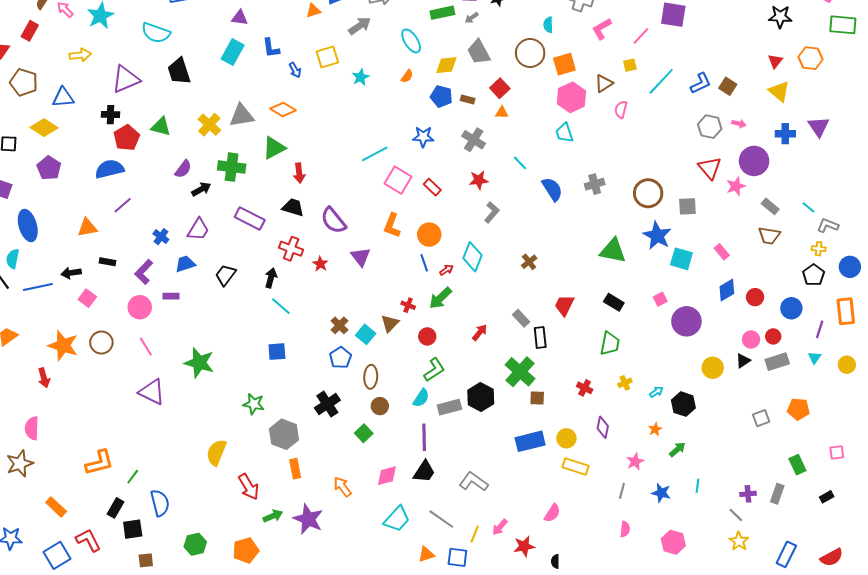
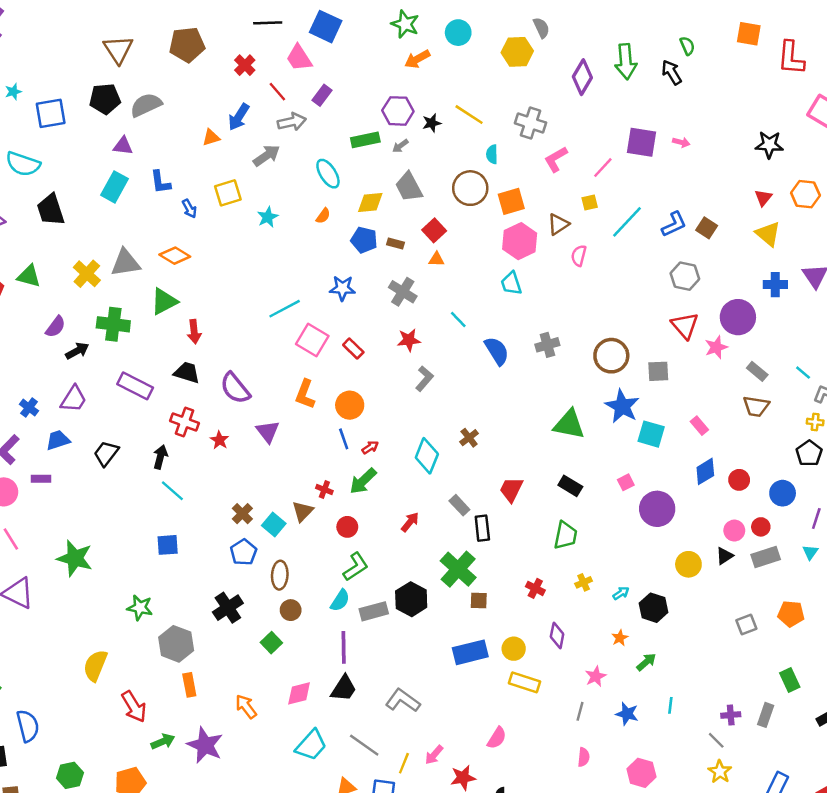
pink arrow: (739, 124) -> (681, 142), moved
cyan diamond: (473, 257) -> (427, 456), moved

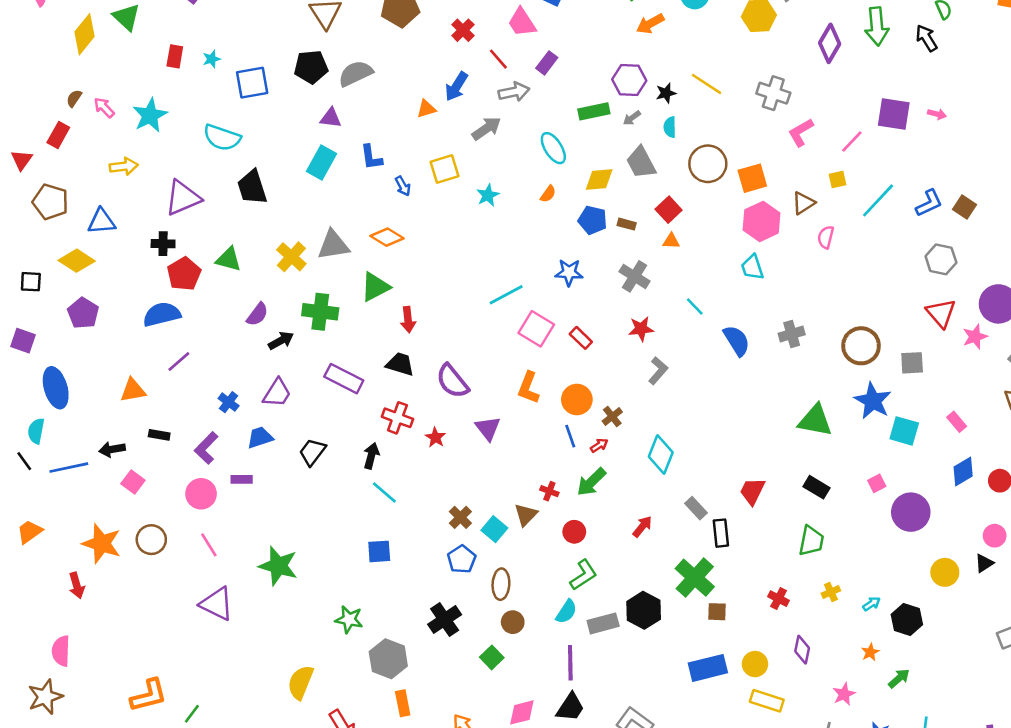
cyan semicircle: (492, 154) -> (670, 127), moved
brown cross: (469, 438) -> (612, 417), moved

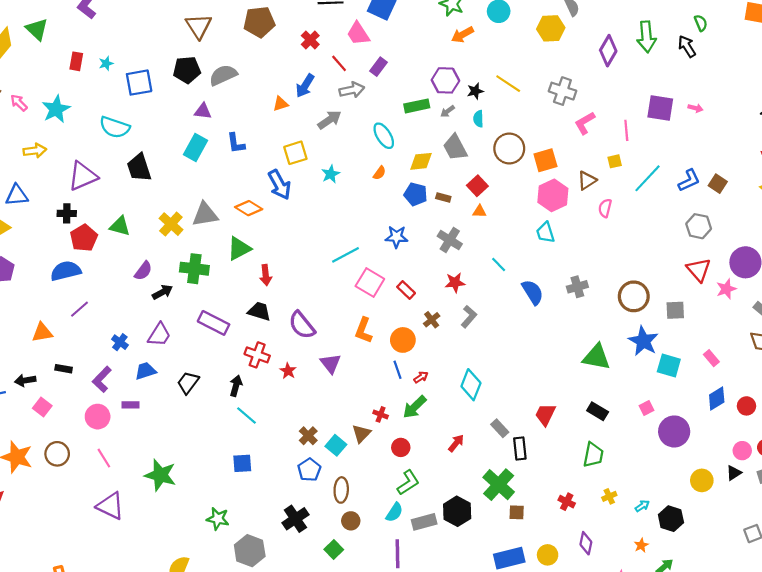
pink line: (852, 142) -> (626, 130), turned -48
blue arrow: (403, 186) -> (279, 185), moved, size x1.8
brown cross: (612, 417) -> (432, 320), moved

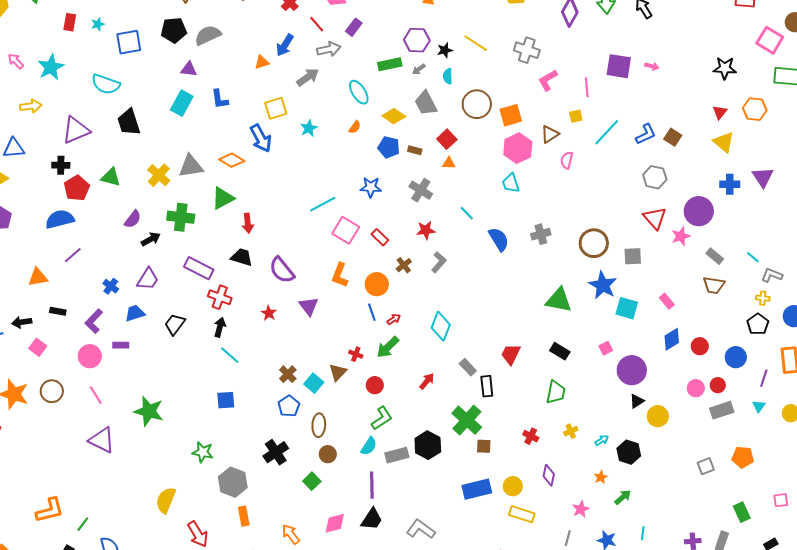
yellow diamond: (421, 161) -> (394, 116), turned 40
red cross: (257, 355) -> (220, 297), moved
black triangle: (734, 473) -> (637, 401), moved

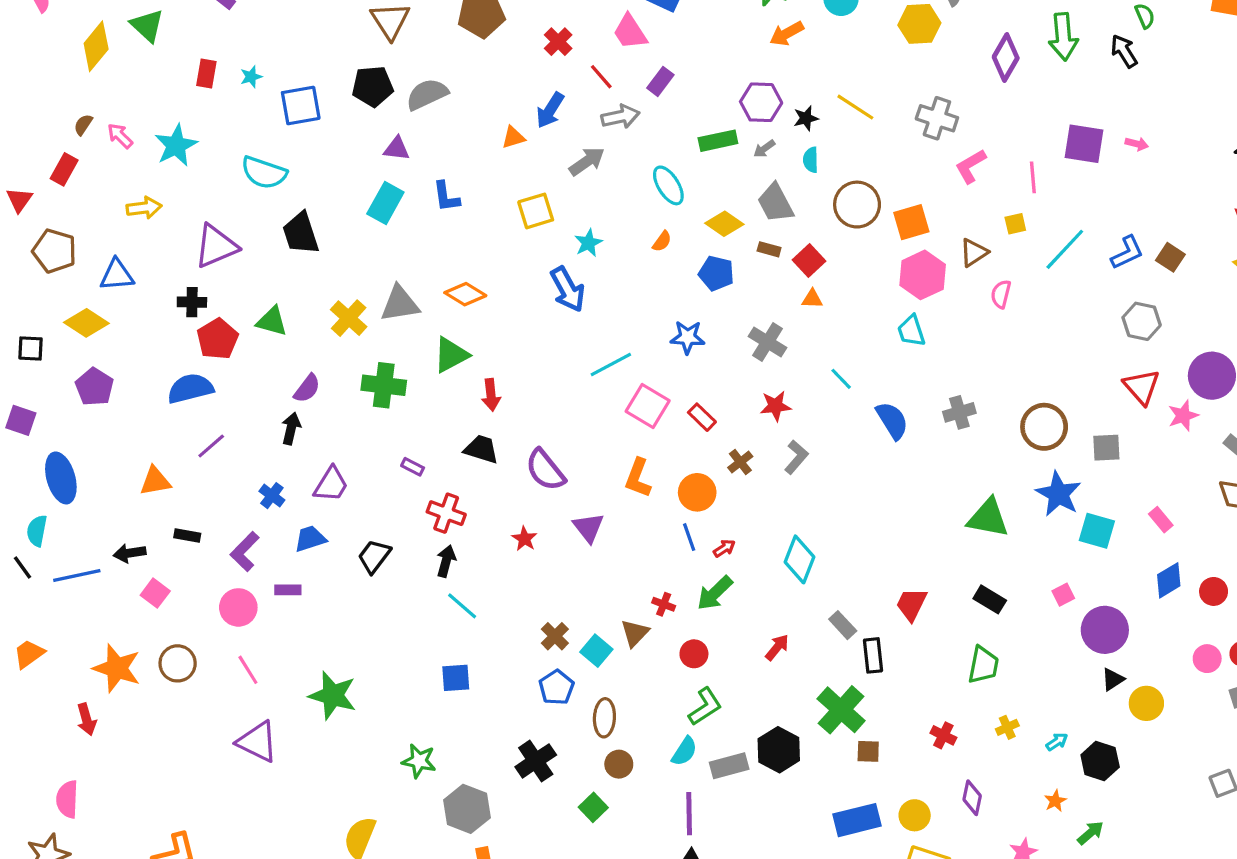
blue arrow: (261, 138) -> (568, 289), moved
brown rectangle: (415, 150) -> (769, 249), moved
black arrow: (151, 239) -> (291, 428), moved, turned -48
purple rectangle: (199, 268) -> (413, 467), size x0.5

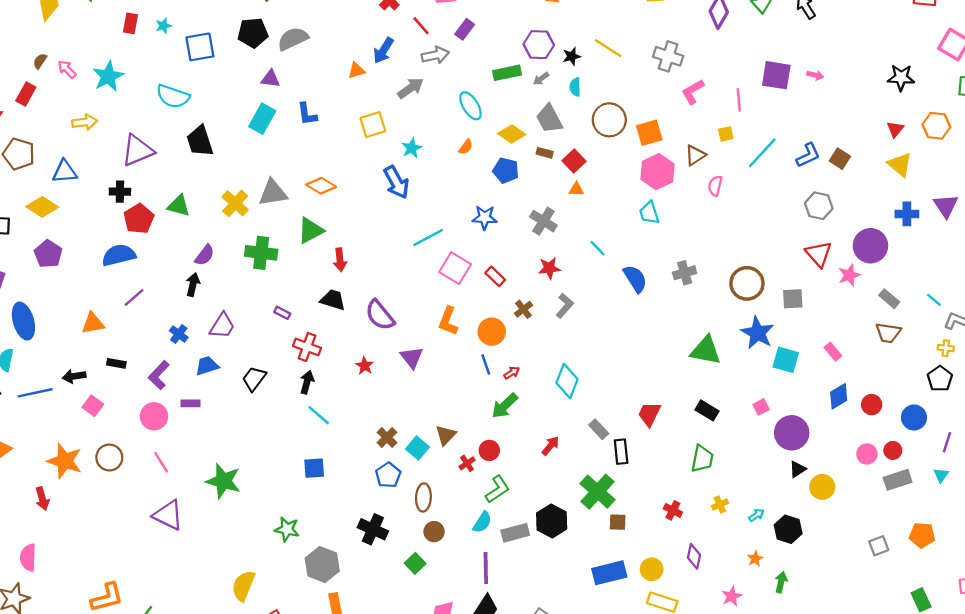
red cross: (664, 604) -> (467, 463), moved, turned 35
black cross: (536, 761) -> (373, 529), turned -32
green arrow: (1090, 833) -> (781, 582), turned -36

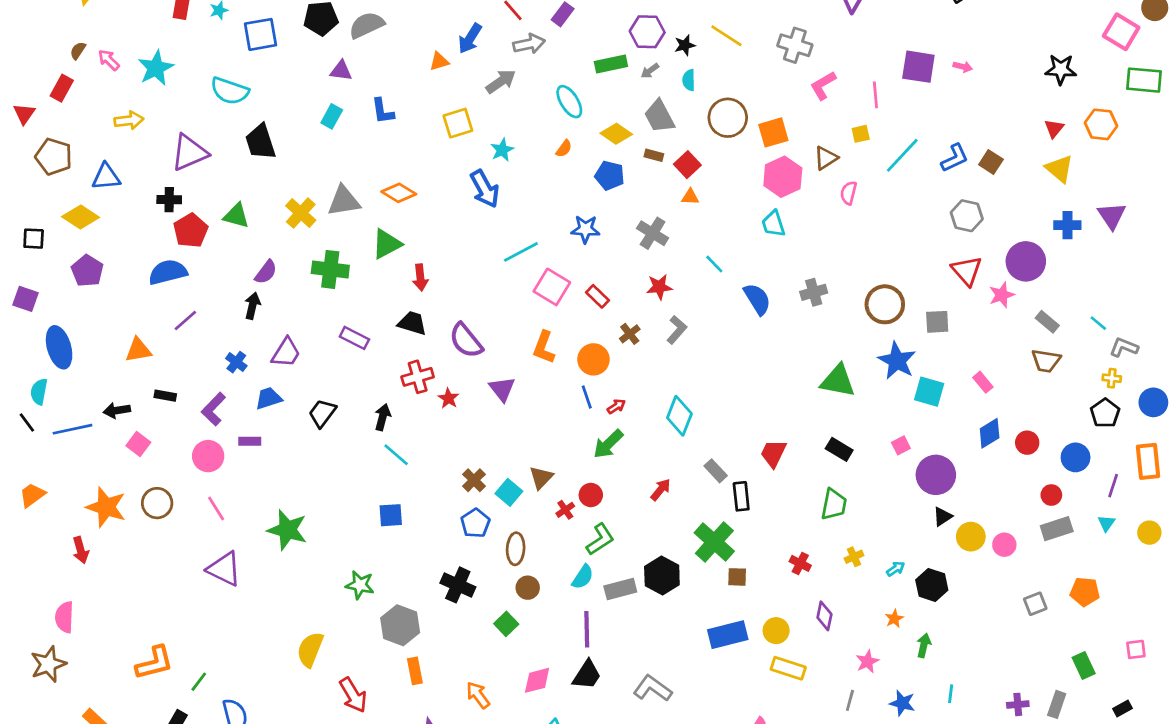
cyan rectangle: (262, 119) -> (332, 116), size x0.7
purple rectangle: (282, 313) -> (354, 338), size x1.5
red cross: (307, 347) -> (418, 377), moved, turned -36
pink circle: (867, 454) -> (1004, 545), moved

